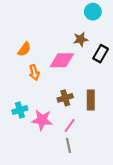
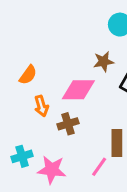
brown cross: (65, 98) -> (68, 124), moved
pink line: (70, 125) -> (99, 167), moved

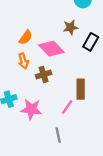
orange semicircle: (28, 75) -> (26, 37), moved
pink diamond: (78, 90) -> (51, 49), turned 45

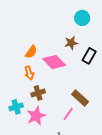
brown cross: (44, 74) -> (38, 93), moved
brown rectangle: (81, 89) -> (80, 98), turned -48
pink star: (31, 109) -> (36, 116), turned -30

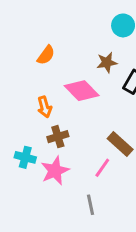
orange semicircle: (31, 52) -> (46, 55), moved
cyan cross: (16, 107) -> (25, 157), turned 32

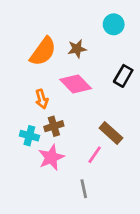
orange semicircle: (46, 55) -> (43, 51), size x1.6
brown star: (107, 62) -> (77, 49), moved
cyan cross: (25, 157) -> (29, 136), moved

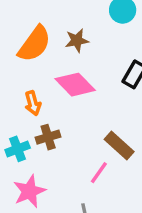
cyan cross: (29, 136) -> (18, 149), turned -36
pink star: (51, 157) -> (29, 191), moved

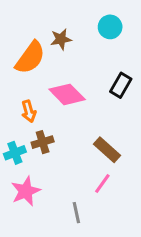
brown star: (77, 41) -> (61, 39), moved
pink line: (99, 173) -> (102, 183), moved

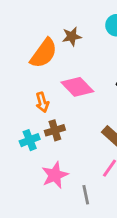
pink star: (26, 191) -> (55, 175), moved

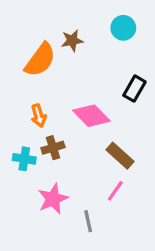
pink diamond: (77, 87) -> (91, 116), moved
cyan cross: (30, 140) -> (24, 159), turned 30

